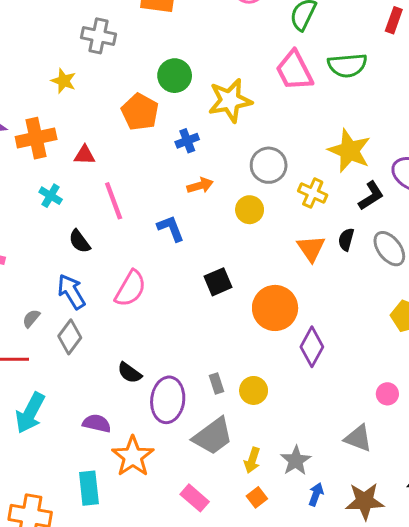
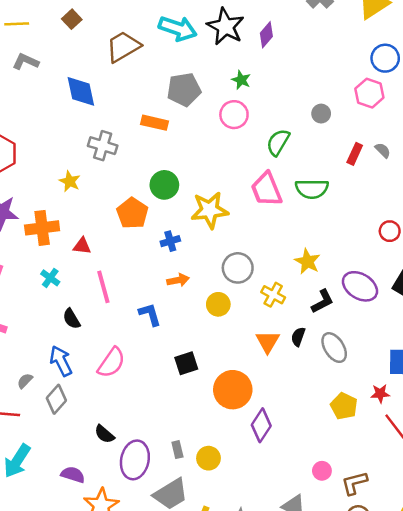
yellow star: (349, 151) -> (307, 261), size x0.7

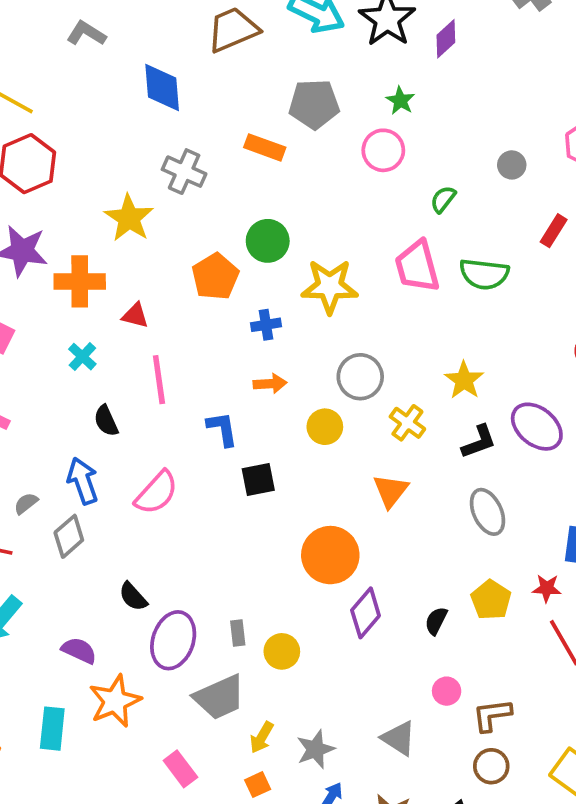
green semicircle: (278, 142) -> (443, 199), size x0.7
yellow star: (70, 181) -> (129, 218), size x1.5
black semicircle: (298, 337) -> (436, 621), moved
black square: (186, 363) -> (258, 479), moved

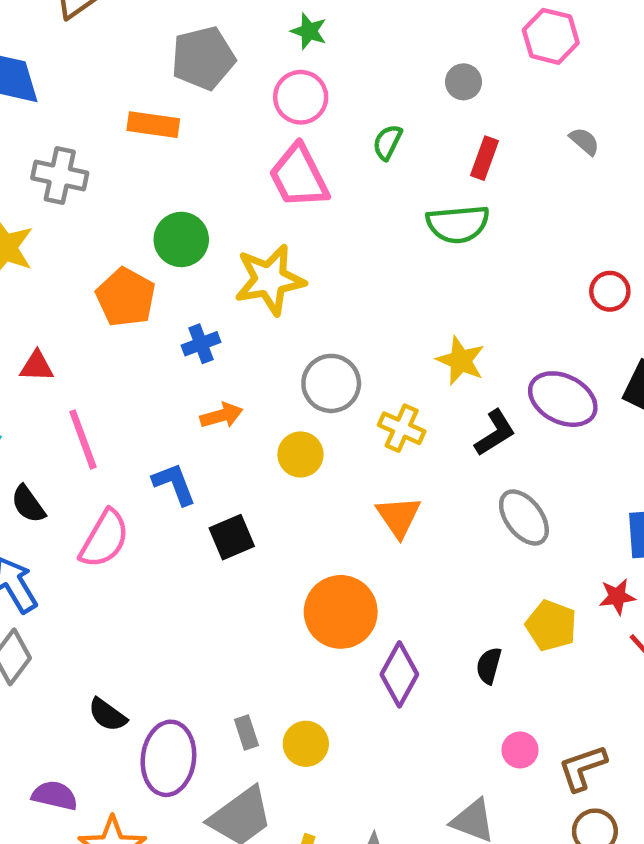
red rectangle: (554, 231) -> (484, 158), moved
pink trapezoid: (417, 266) -> (299, 176), moved
pink semicircle: (157, 493) -> (104, 539), moved

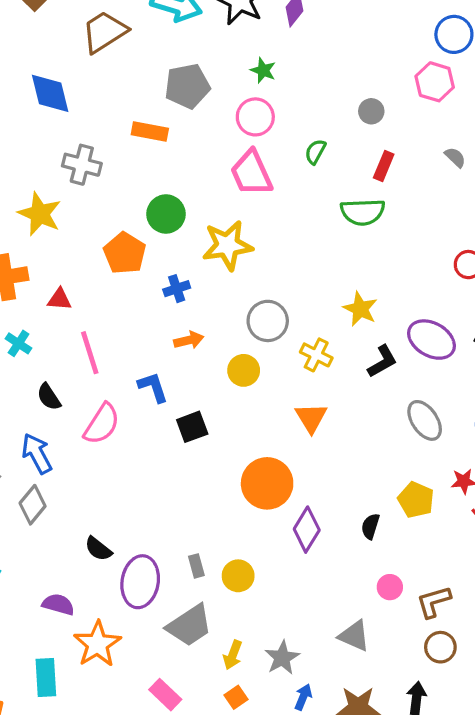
gray ellipse: (524, 518) -> (425, 420), moved

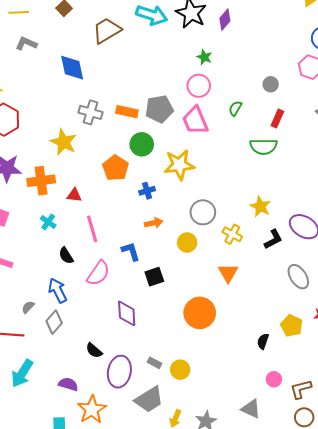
gray pentagon: (187, 86) -> (159, 109), moved
orange rectangle: (150, 132) -> (127, 112), moved
purple diamond: (307, 530) -> (127, 313), moved, turned -36
gray rectangle: (196, 566) -> (154, 363), turned -48

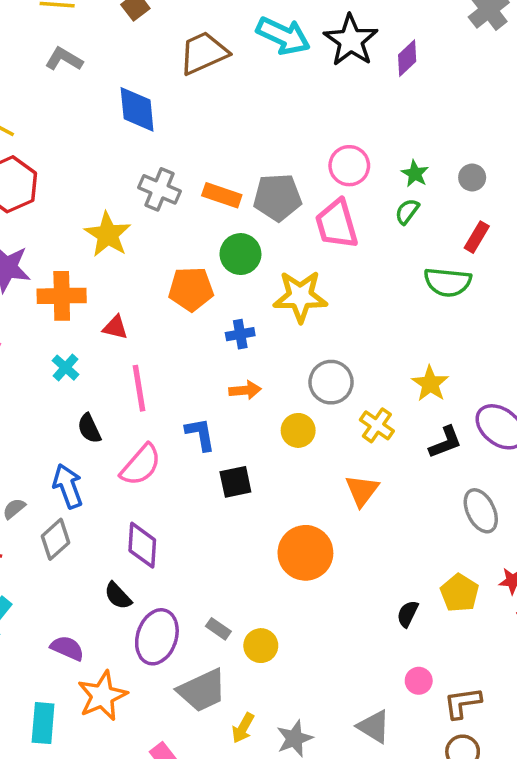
green star: (204, 57) -> (415, 174), moved
orange pentagon: (116, 168) -> (191, 289), turned 30
purple diamond: (127, 313) -> (142, 545), moved

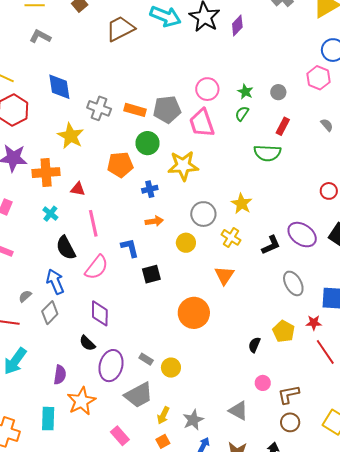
blue diamond: (137, 109) -> (59, 87), moved
yellow star: (430, 384) -> (242, 204), moved
black semicircle: (89, 428) -> (66, 248), size x1.4
purple semicircle: (67, 648) -> (60, 375), turned 78

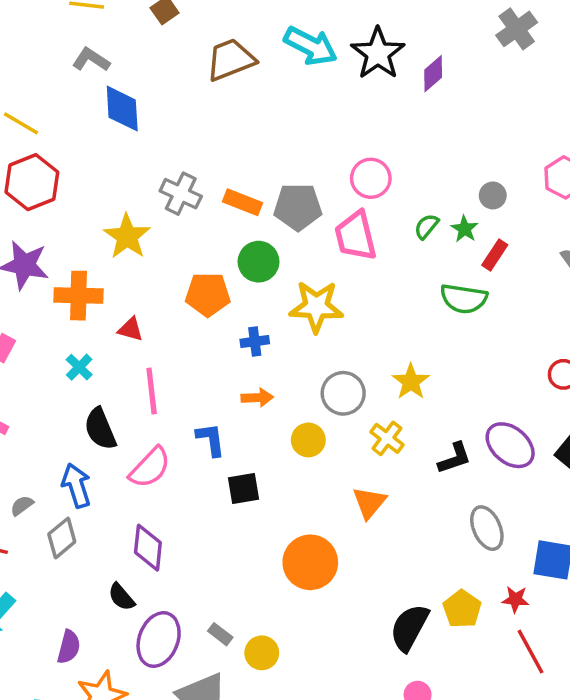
blue diamond: (59, 87) -> (122, 109), moved
green star: (245, 92) -> (465, 229), moved
black semicircle: (254, 345) -> (409, 628), size x1.8

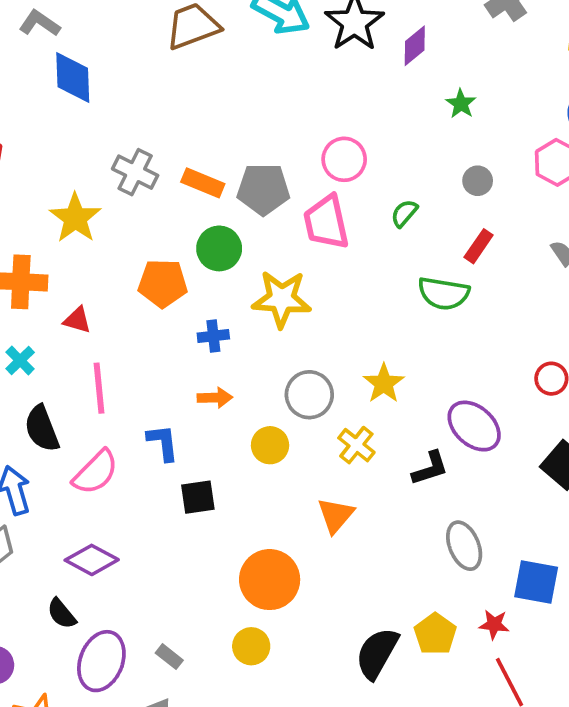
green star: (465, 229) -> (461, 104), moved
purple ellipse: (510, 445) -> (474, 426), moved
purple diamond: (148, 548) -> (92, 560), turned -69
yellow circle: (262, 653) -> (251, 646), moved

